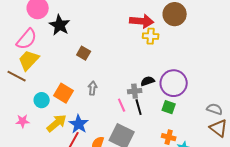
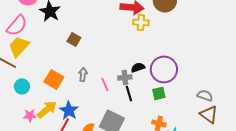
cyan circle: (42, 100) -> (22, 86), moved
pink line: (122, 105) -> (105, 84), moved
green square: (169, 107) -> (159, 93), turned -32
pink star: (23, 121) -> (30, 115), moved

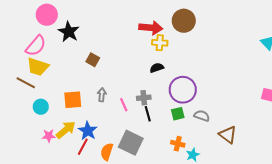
yellow trapezoid: (19, 46) -> (38, 67), turned -115
black semicircle: (138, 67) -> (157, 68), moved
orange square: (54, 79) -> (73, 100), turned -36
gray semicircle: (205, 95) -> (202, 116), moved

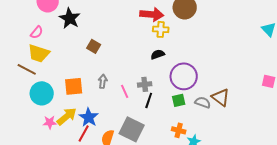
pink semicircle: (36, 46) -> (37, 32), size x0.6
cyan circle: (41, 107) -> (42, 93), size x1.5
black line: (148, 114) -> (149, 100), turned 35
brown triangle: (228, 135) -> (221, 97), moved

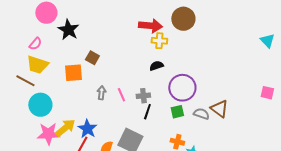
orange square: (74, 86) -> (73, 73), moved
pink line: (125, 91) -> (121, 95), moved
pink star: (50, 122) -> (48, 134), size x1.6

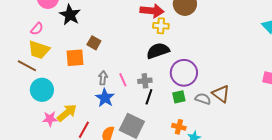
black semicircle: (156, 66) -> (158, 51), size x1.6
blue star: (87, 129) -> (105, 98), moved
pink star: (48, 134) -> (50, 119), size x0.7

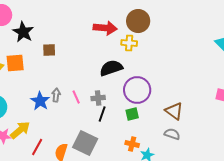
yellow cross: (161, 26) -> (129, 43), moved
brown square: (94, 43) -> (49, 50), moved, turned -32
orange square: (75, 58) -> (15, 63), moved
blue star: (105, 98) -> (40, 101), moved
gray semicircle: (203, 99) -> (172, 134), moved

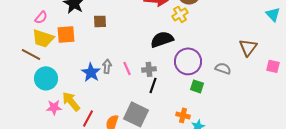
yellow cross: (129, 43) -> (180, 14), turned -35
brown triangle: (174, 111) -> (248, 47), moved, turned 30
green square: (132, 114) -> (197, 86), moved, turned 32
yellow arrow: (20, 130) -> (71, 101), turned -90
gray semicircle: (172, 134) -> (223, 68), moved

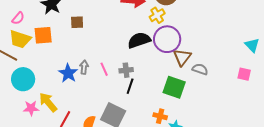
cyan triangle: (273, 14) -> (252, 45), moved
brown triangle: (248, 47) -> (182, 57), moved
purple circle: (188, 61) -> (167, 39), moved
pink square: (273, 66) -> (244, 74), moved
green square: (197, 86) -> (174, 87), size x1.6

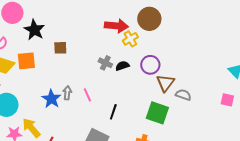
yellow cross: (157, 15) -> (130, 39), moved
purple circle: (167, 39) -> (150, 65), size x0.7
black semicircle: (139, 40) -> (122, 66), size x0.6
gray cross: (126, 70) -> (105, 63), moved, turned 32

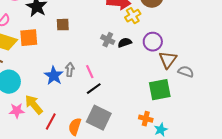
black line: (113, 112) -> (94, 89), moved, turned 35
green square: (157, 113) -> (160, 90), turned -30

